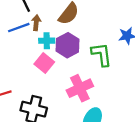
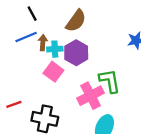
brown arrow: (36, 23) -> (43, 43), moved
green L-shape: (102, 54) -> (110, 81), moved

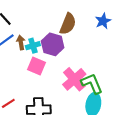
brown semicircle: (76, 21) -> (68, 24), moved
green L-shape: (110, 81) -> (92, 84), moved

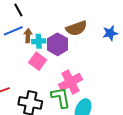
brown semicircle: (68, 24) -> (76, 28), turned 35
green L-shape: (92, 84) -> (61, 98), moved

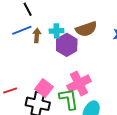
cyan cross: (39, 41) -> (57, 31), moved
pink square: (38, 61) -> (44, 88), moved

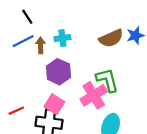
brown semicircle: (86, 29) -> (111, 38), moved
purple hexagon: (67, 45) -> (58, 72), moved
green L-shape: (69, 99) -> (107, 80), moved

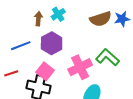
cyan cross: (62, 38) -> (58, 14), turned -32
blue line: (23, 41) -> (21, 46), moved
green L-shape: (107, 80) -> (107, 57), moved, turned -40

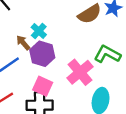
cyan cross: (58, 14) -> (39, 31), moved
brown arrow: (38, 19) -> (23, 43), moved, turned -32

